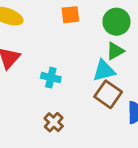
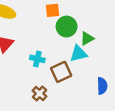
green circle: (116, 22) -> (67, 27), moved
brown square: (108, 94) -> (61, 72), moved, turned 30

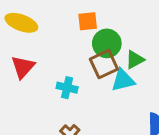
brown square: (61, 72) -> (104, 64), moved

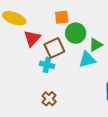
brown square: (104, 64) -> (54, 48), moved
red triangle: (23, 67) -> (32, 38), moved

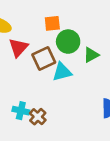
cyan triangle: (87, 60) -> (62, 72), moved
cyan cross: (47, 65) -> (21, 111), moved

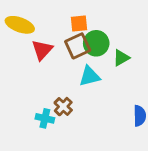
brown square: (44, 59) -> (78, 46), moved
brown cross: (38, 117) -> (63, 107), moved

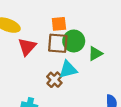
brown square: (78, 46) -> (58, 43), turned 30
brown cross: (63, 107) -> (54, 80), moved

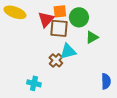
green circle: (74, 41) -> (79, 17), moved
red triangle: (27, 47) -> (46, 19), moved

